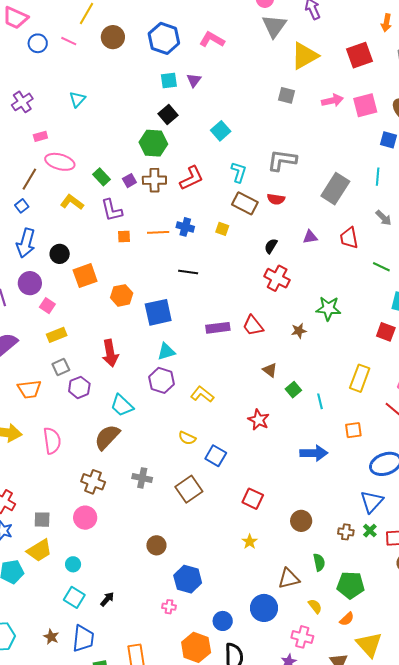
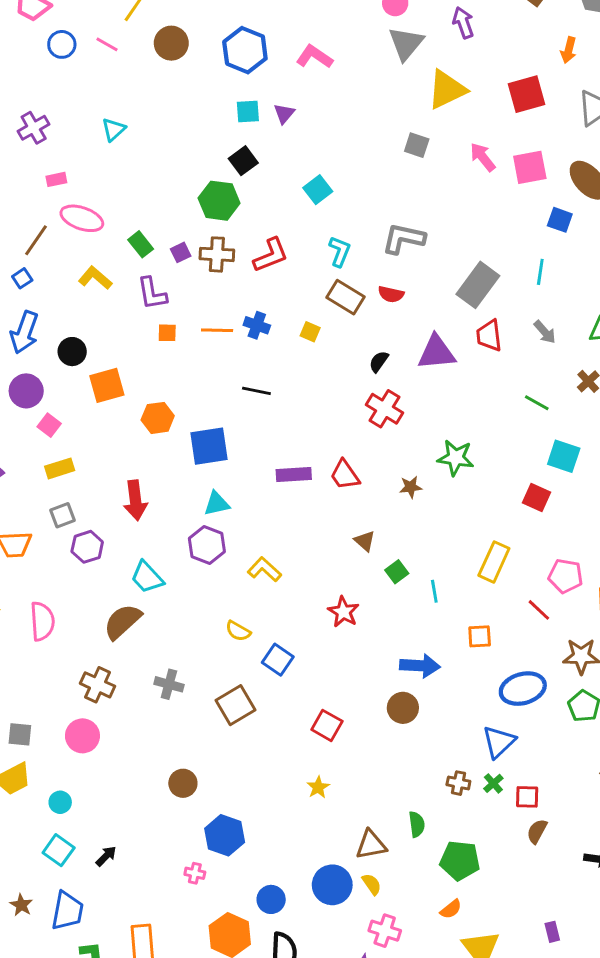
pink arrow: (332, 100) -> (483, 157), turned -120
purple triangle: (310, 237) -> (436, 352), size x1.8
red trapezoid: (349, 238) -> (489, 336), moved
brown circle: (301, 521) -> (403, 708), moved
yellow semicircle: (315, 606) -> (372, 884), moved

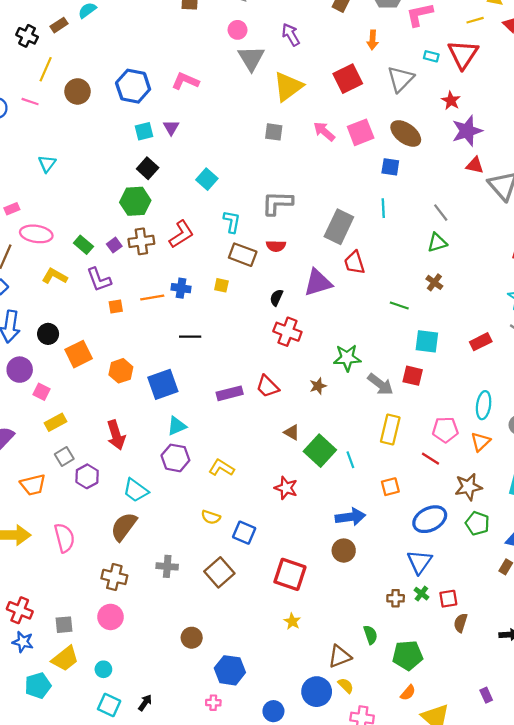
gray arrow: (545, 332) -> (380, 384), moved, size x1.4
green square: (397, 572) -> (320, 451), size x1.8
red square: (327, 725) -> (290, 574), size x1.4

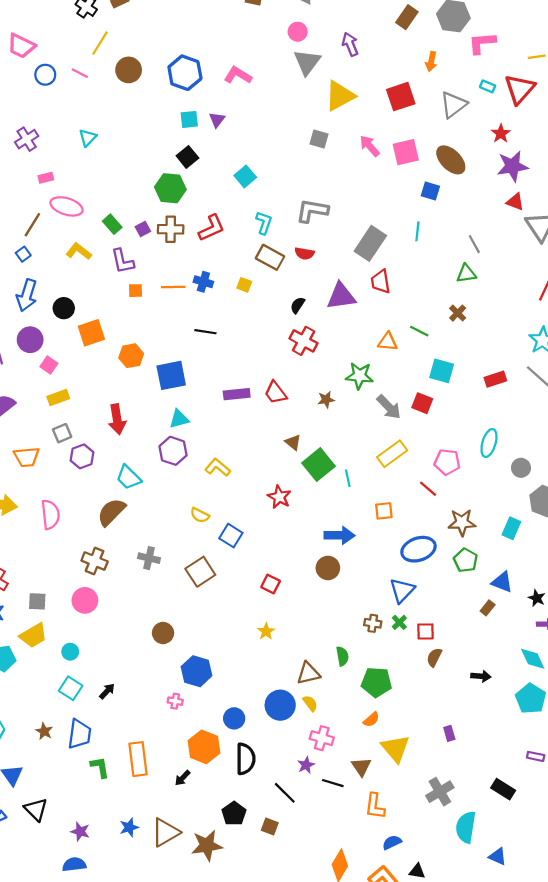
yellow rectangle: (390, 430) -> (392, 454), turned 32
orange triangle: (480, 442) -> (388, 342), moved, turned 40
red square: (290, 574) -> (271, 584), size x0.6

